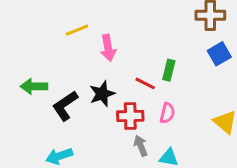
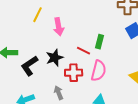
yellow line: (77, 30) -> (38, 15), turned -42
pink semicircle: (167, 113) -> (99, 71), size x1.5
gray arrow: (141, 146) -> (59, 93), moved

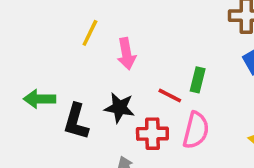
black star: (55, 58) -> (119, 108), turned 30
black L-shape: (30, 66) -> (76, 122), turned -40

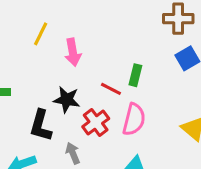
black L-shape: (76, 122) -> (41, 126), moved
red cross: (152, 134) -> (96, 123), turned -36

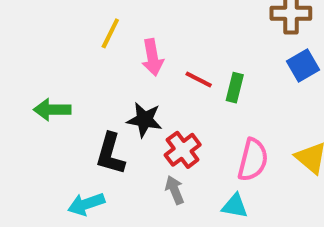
red line: (111, 89) -> (199, 80), moved
pink semicircle: (134, 119) -> (253, 160), moved
gray arrow: (73, 153) -> (175, 190), moved

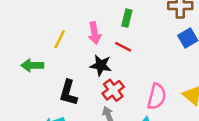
yellow line: (110, 33) -> (60, 39), moved
green rectangle: (235, 88) -> (127, 18), moved
black star: (144, 120) -> (101, 65), moved

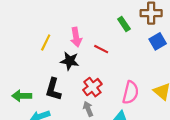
green rectangle: (127, 18) -> (124, 24), moved, turned -48
green arrow: (32, 65) -> (22, 96), moved
black star: (101, 65) -> (70, 61), moved

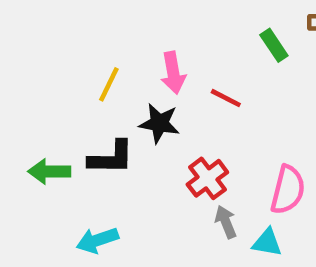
black L-shape: (53, 89) -> (111, 158), moved, turned -105
green arrow: (22, 96) -> (49, 171), moved
gray arrow: (88, 109) -> (226, 222), moved

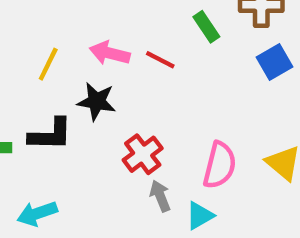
pink arrow: (173, 73) -> (110, 53), turned 114
red line: (226, 98) -> (160, 60), moved
cyan triangle: (267, 243) -> (200, 216), turned -40

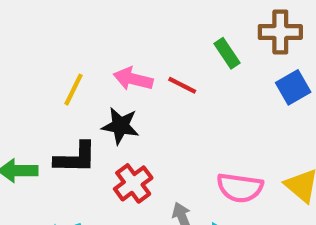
red cross: (143, 154) -> (133, 183), moved
pink semicircle: (220, 165) -> (240, 188), turned 84

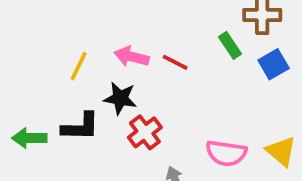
green rectangle: (227, 53) -> (230, 45), moved
red cross: (133, 183) -> (145, 132), moved

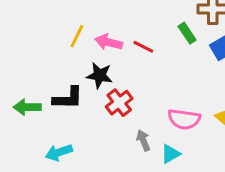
yellow line: (79, 66) -> (77, 36), moved

